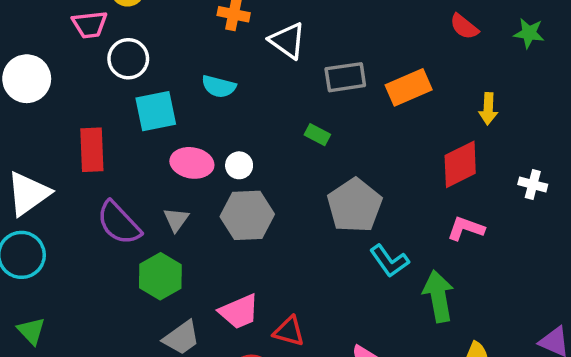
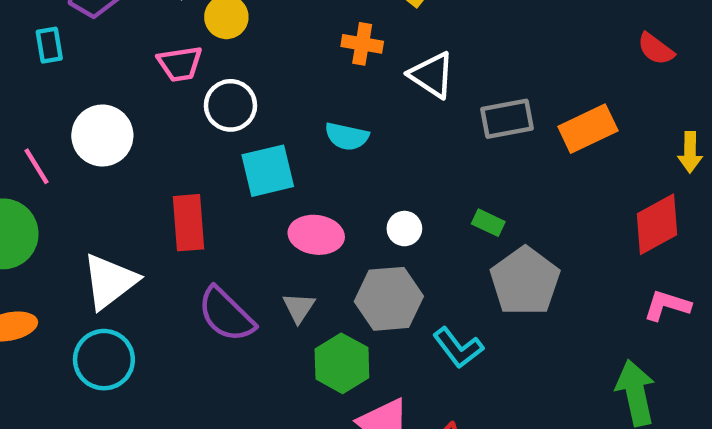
green rectangle: (317, 135) -> (488, 223), moved
white circle: (239, 165) -> (404, 229), moved
cyan L-shape: (389, 261) -> (458, 348), moved
green hexagon: (160, 276) -> (342, 363), moved

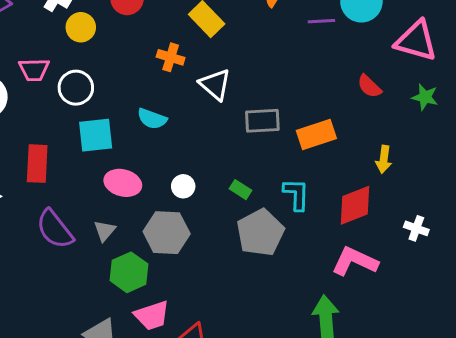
pink trapezoid: (180, 64) -> (34, 70), moved
pink L-shape: (667, 305) -> (355, 261), size x1.4
cyan L-shape: (458, 348) -> (296, 194), moved, turned -148

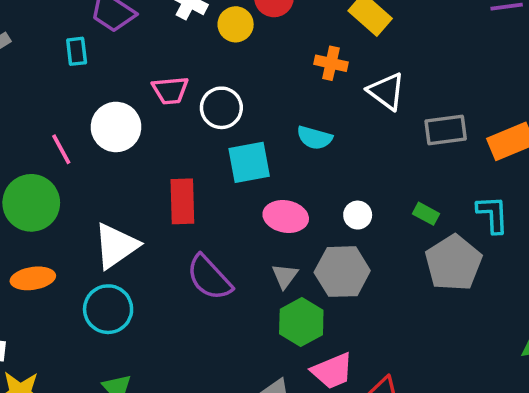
yellow circle: (81, 27) -> (236, 24), moved
gray triangle: (105, 231) -> (285, 276), moved

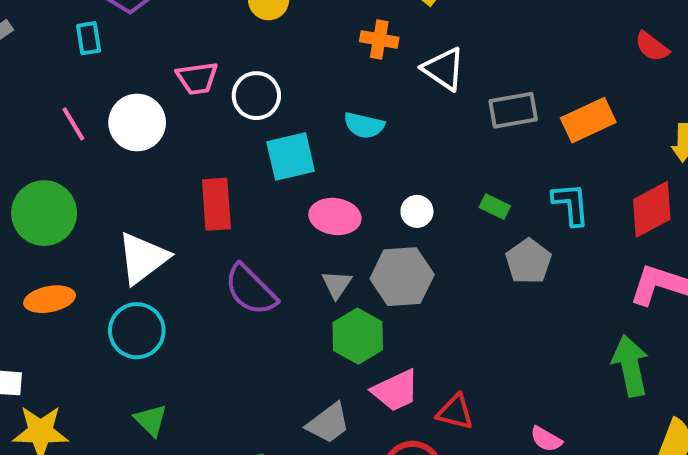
pink line: (61, 149) -> (73, 124), moved
gray pentagon: (453, 263) -> (528, 261), size x0.7

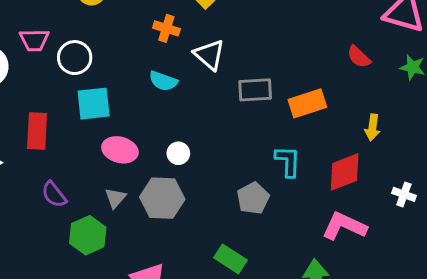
cyan semicircle: (364, 125) -> (163, 81), moved
green rectangle: (495, 207) -> (230, 259), moved, size x1.5
purple semicircle: (251, 290) -> (54, 195), size x0.7
green hexagon: (358, 336) -> (88, 235), moved

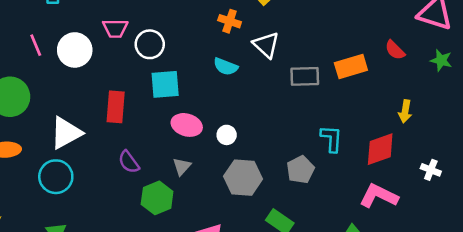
orange rectangle: (307, 103) -> (351, 66), moved
white circle: (178, 153) -> (227, 135), moved
gray hexagon: (162, 198) -> (243, 178), moved

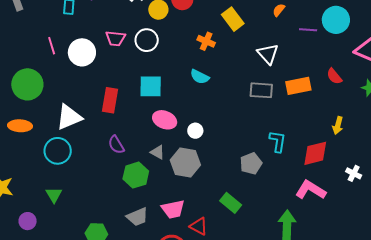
white circle: (150, 44) -> (147, 40), moved
white triangle: (266, 45) -> (268, 54), moved
gray triangle: (182, 166) -> (158, 152), turned -49
gray hexagon: (243, 178) -> (185, 163), moved

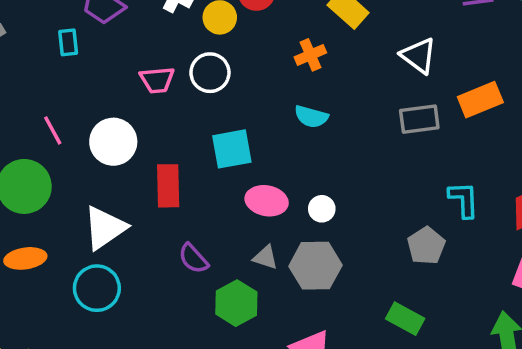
orange cross: (206, 41) -> (310, 55), turned -36
pink line: (52, 46) -> (53, 130), moved
white circle: (82, 52) -> (113, 142), moved

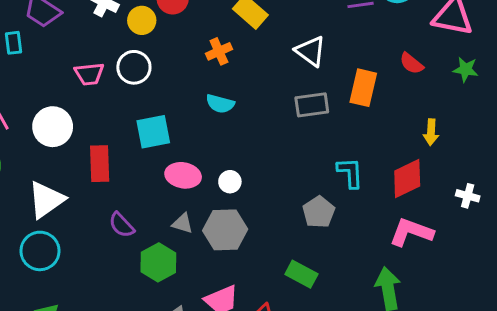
orange rectangle: (480, 100) -> (363, 88), turned -54

